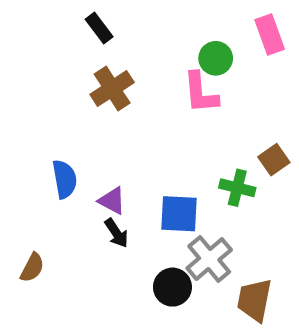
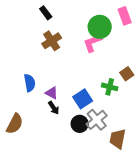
green circle: (216, 58) -> (100, 27), size x1.5
pink L-shape: (201, 93) -> (93, 43), turned 75
blue square: (179, 214) -> (83, 99), turned -36
brown semicircle: (32, 268) -> (15, 124), size x1.5
black circle: (172, 287) -> (80, 124), moved

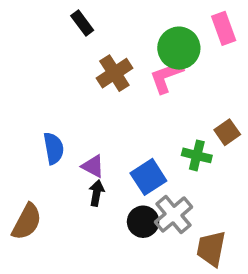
brown cross: (52, 41) -> (114, 73), moved
black arrow: (54, 108) -> (97, 193), turned -136

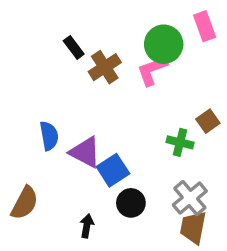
black rectangle: (82, 23) -> (74, 47), moved
purple triangle: (93, 166) -> (85, 152), size x1.5
blue square: (148, 177) -> (113, 170), moved
black arrow: (97, 193) -> (87, 226), moved
gray cross: (173, 215) -> (190, 198), moved

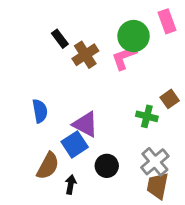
purple triangle: (85, 152) -> (85, 124), moved
blue square: (113, 170) -> (75, 144), moved
brown semicircle: (25, 203) -> (48, 166), moved

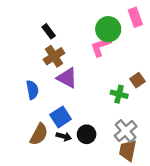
brown cross: (85, 55) -> (54, 56), moved
purple triangle: (85, 124) -> (67, 78), moved
black arrow: (71, 185) -> (64, 136), moved, turned 96

